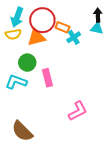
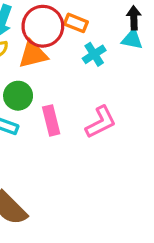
orange rectangle: (63, 27) -> (76, 23), moved
pink L-shape: (78, 111) -> (101, 122), moved

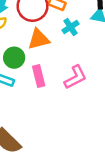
orange triangle: (33, 54) -> (39, 39), moved

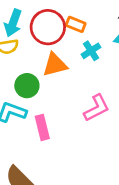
pink rectangle: (39, 76) -> (42, 127), moved

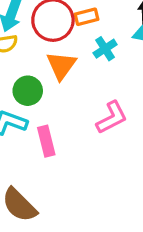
orange rectangle: (76, 24) -> (87, 17), turned -36
orange triangle: (55, 65) -> (61, 65), turned -40

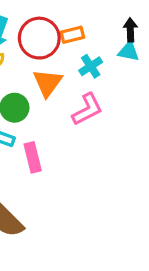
pink L-shape: (112, 118) -> (87, 109), moved

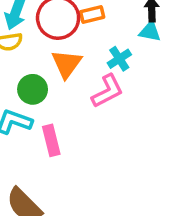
cyan cross: (91, 66) -> (119, 59), moved

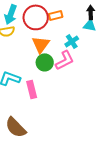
green circle: (33, 89) -> (45, 62), moved

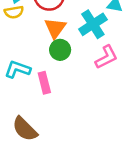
cyan cross: (72, 41) -> (93, 24), size x1.6
pink L-shape: (65, 60) -> (106, 57), moved

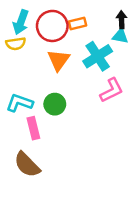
green circle: (60, 50) -> (55, 104), moved
pink rectangle: (44, 83) -> (33, 128), moved

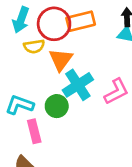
orange rectangle: (77, 23) -> (81, 21), size x1.5
yellow semicircle: (16, 44) -> (34, 46), moved
cyan cross: (98, 56) -> (78, 85), moved

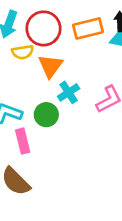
orange rectangle: (81, 21) -> (88, 28), moved
cyan cross: (78, 85) -> (69, 92), size x0.7

